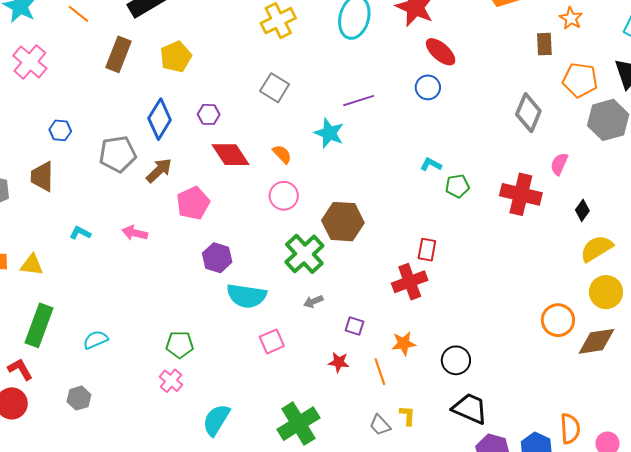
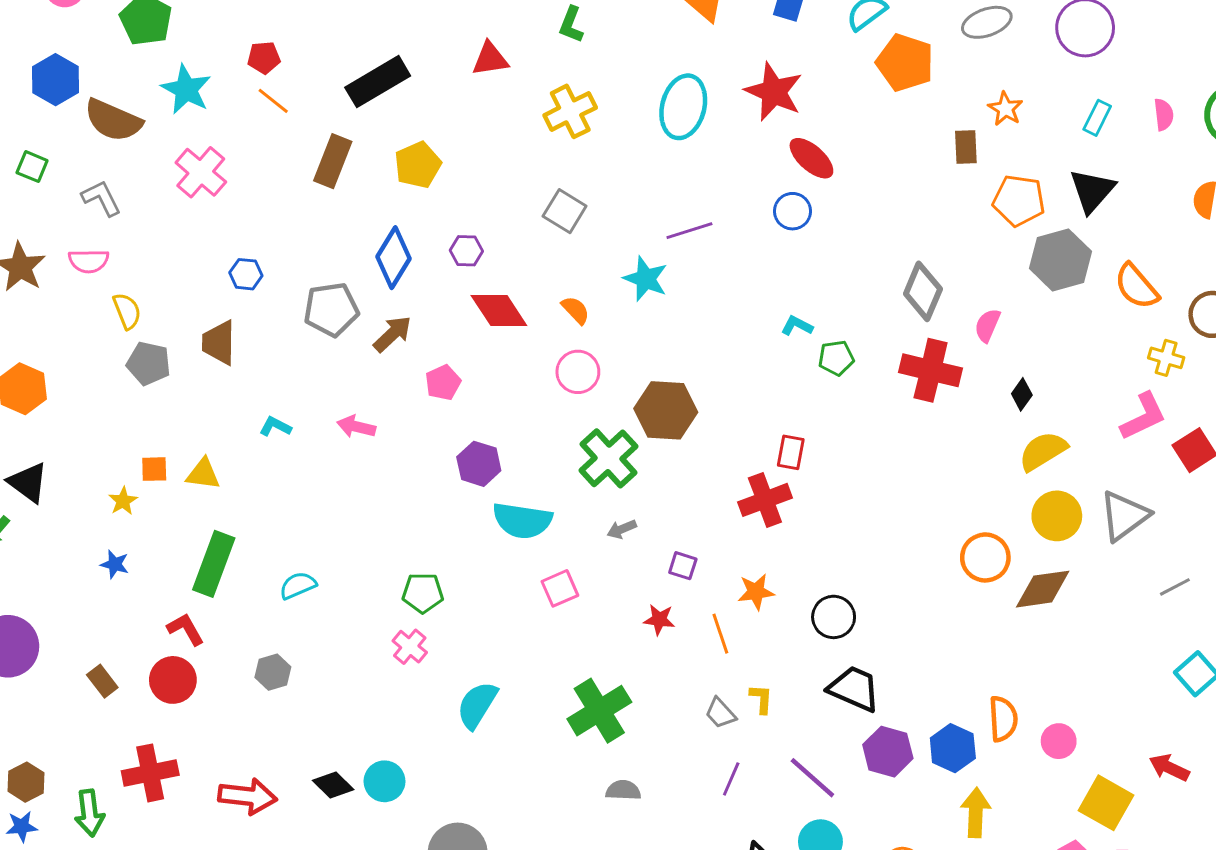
gray diamond: (528, 113) -> (923, 291), moved
pink pentagon: (193, 203) -> (443, 383), size x0.7

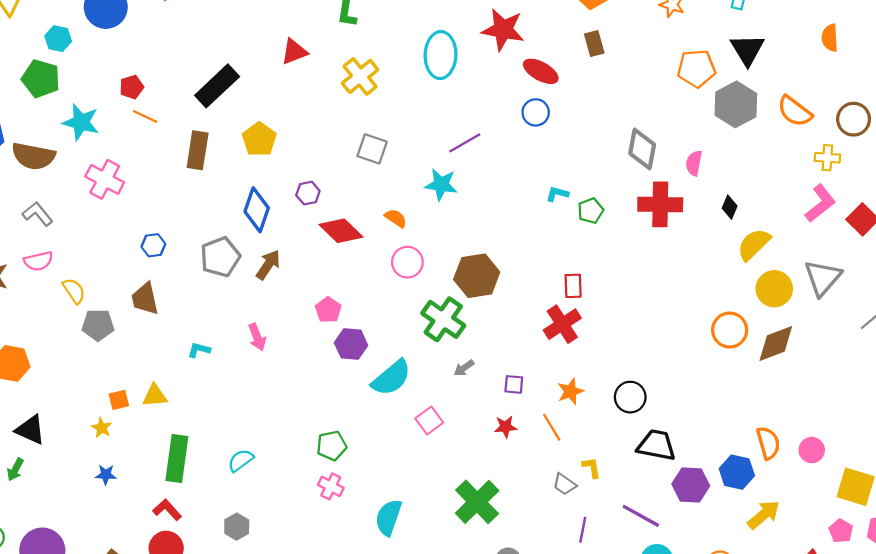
brown rectangle: (966, 147) -> (594, 43), moved
pink pentagon: (443, 383) -> (328, 310), moved
pink arrow: (356, 427) -> (257, 337), turned -112
cyan semicircle: (522, 521) -> (391, 378), turned -36
yellow arrow: (976, 813) -> (764, 515), turned 60

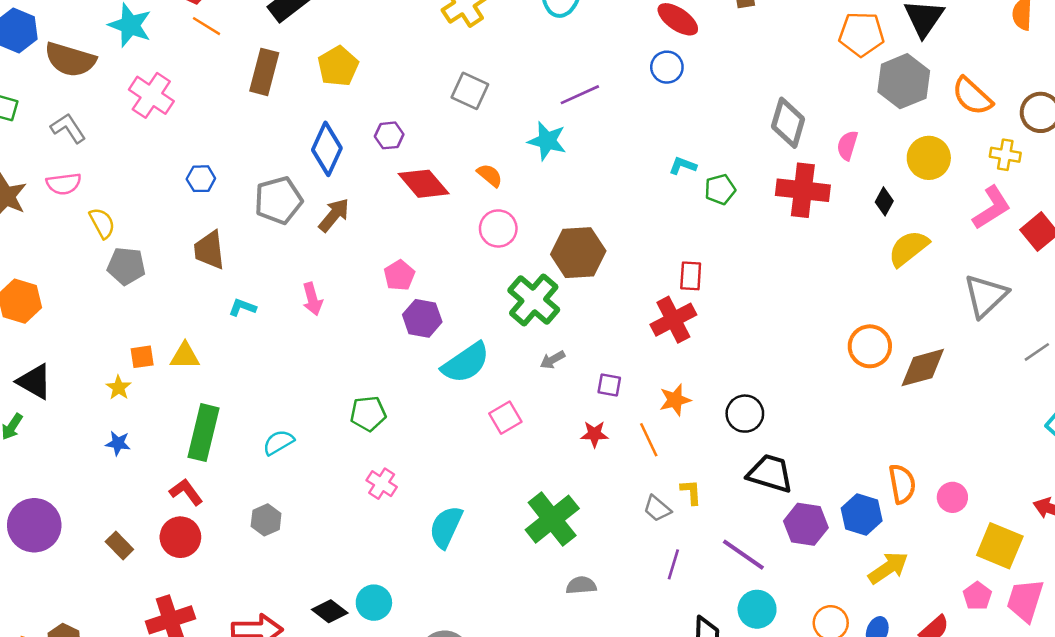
yellow circle: (774, 289) -> (929, 158), moved
brown trapezoid: (145, 299) -> (209, 250), moved
green pentagon: (332, 446) -> (368, 414), moved

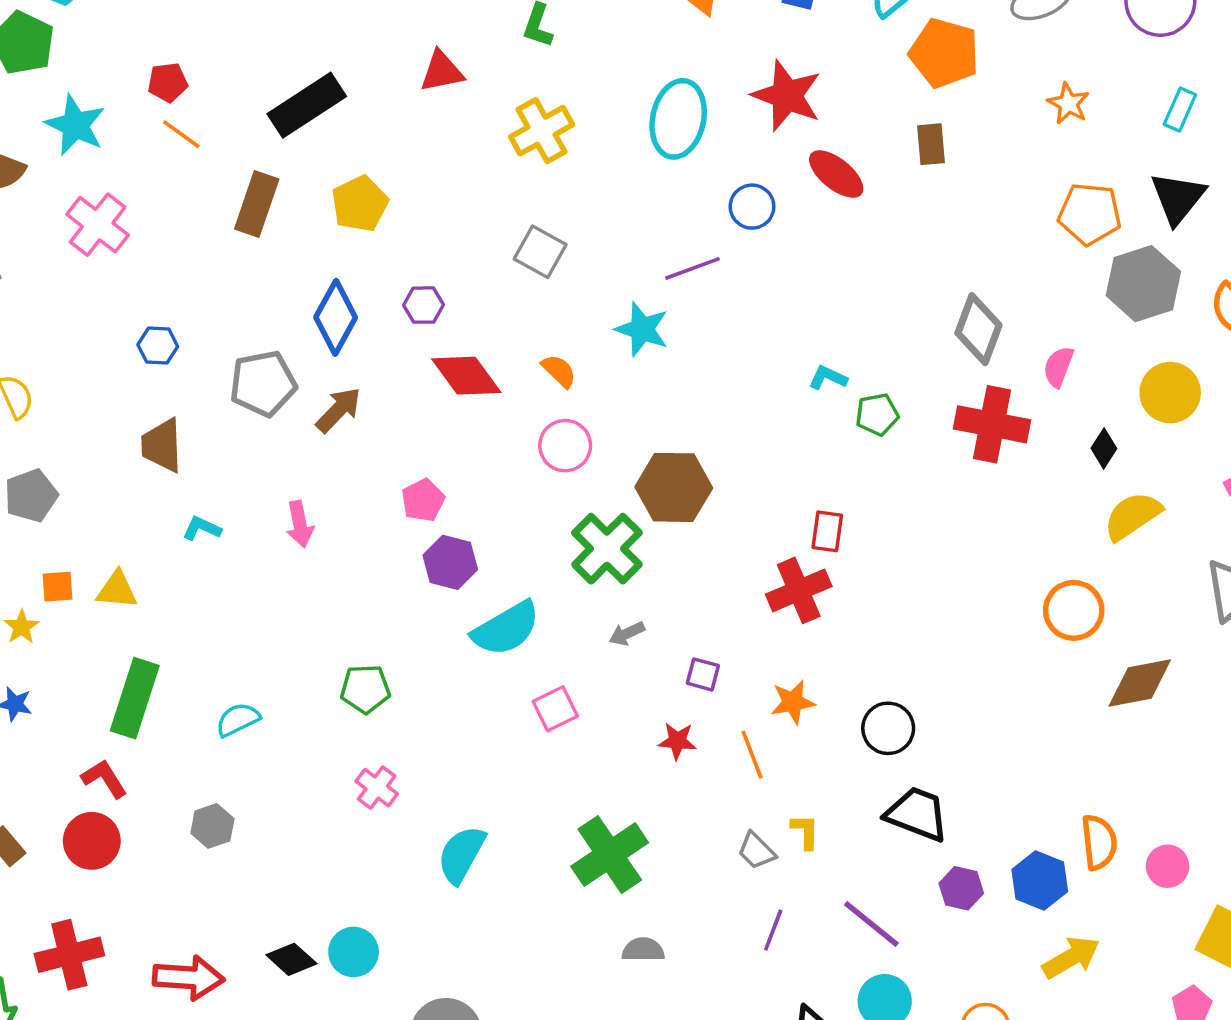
blue circle: (667, 67) -> (752, 207), moved
gray pentagon: (126, 266) -> (31, 496), moved, turned -30
orange circle: (870, 346) -> (1074, 610), moved
purple hexagon: (806, 524) -> (961, 888), size x0.7

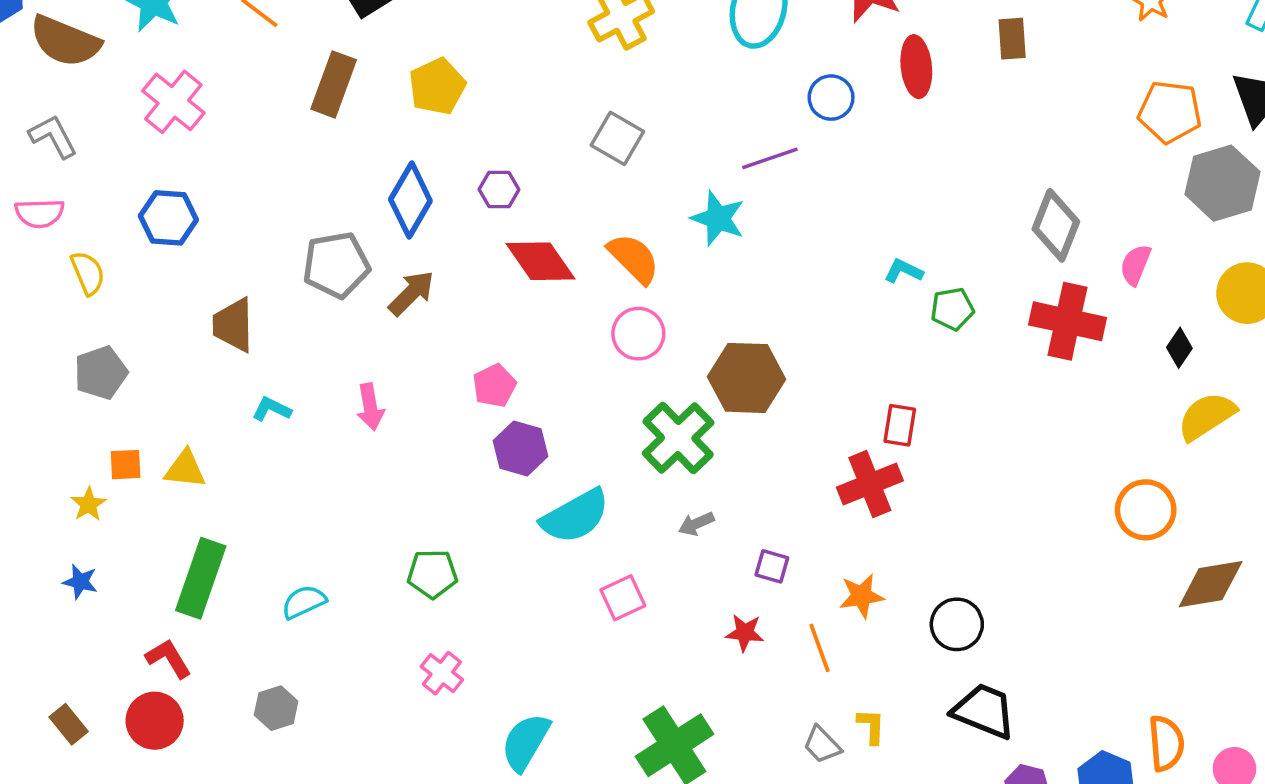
red ellipse: (836, 174) -> (916, 67), turned 44
blue hexagon: (158, 346) -> (168, 218), moved, size x1.4
orange semicircle: (559, 371) -> (634, 258), size x1.5

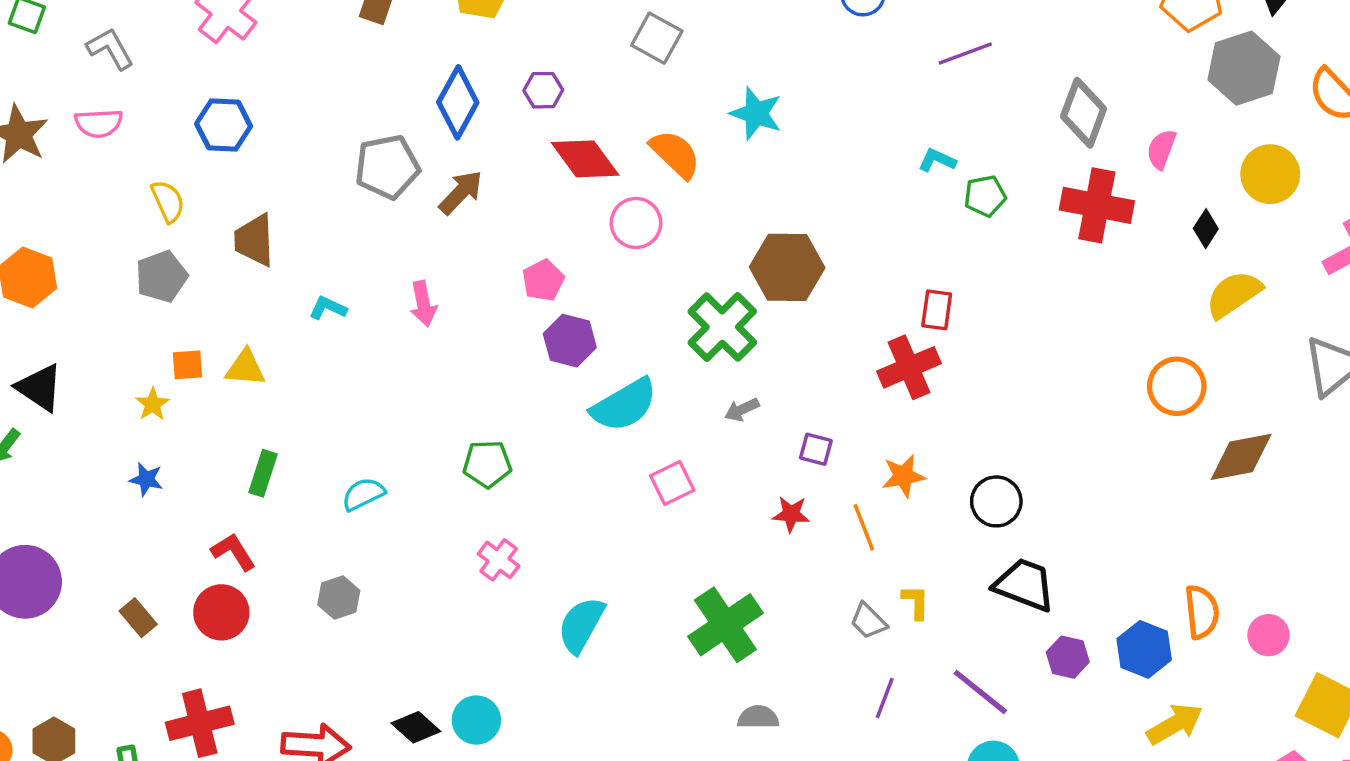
purple line: (770, 158) -> (965, 53), moved
yellow semicircle: (88, 273) -> (168, 201), moved
brown trapezoid: (233, 325) -> (254, 240), moved
pink circle: (638, 334) -> (636, 223), moved
green rectangle: (201, 578) -> (263, 473), size x0.6

